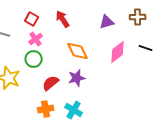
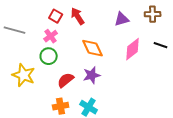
red square: (32, 19) -> (56, 16), moved

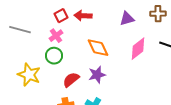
red square: (56, 16) -> (61, 16), turned 32
red arrow: (78, 16) -> (83, 16), turned -54

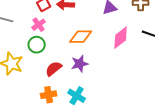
orange diamond: (98, 48) -> (81, 37), turned -65

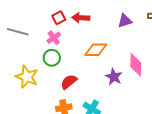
pink diamond: (121, 38) -> (136, 65), moved, turned -50
purple star: (80, 64) -> (114, 77), moved, turned -30

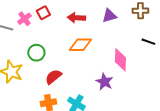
red arrow: (81, 18) -> (76, 18), moved
pink cross: (54, 38) -> (24, 19), moved
purple star: (114, 77) -> (104, 82), moved

